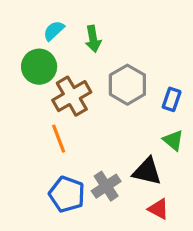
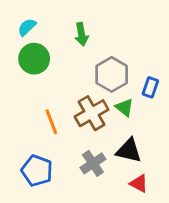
cyan semicircle: (54, 31) -> (27, 27), moved
brown cross: (72, 96) -> (92, 113), moved
green triangle: (173, 140) -> (125, 107), moved
blue pentagon: (67, 194) -> (37, 171), moved

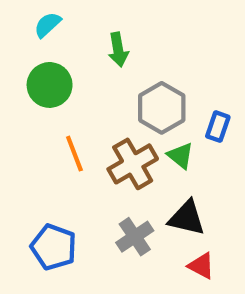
cyan semicircle: (27, 27) -> (47, 25), moved
orange line: (51, 122) -> (74, 154), moved

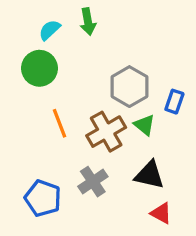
cyan semicircle: (47, 25) -> (49, 30), moved
green arrow: (118, 50) -> (88, 22), moved
gray cross: (135, 237) -> (93, 182), moved

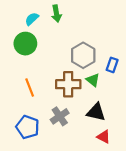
orange line: (59, 123) -> (30, 87), moved
brown cross: (106, 132) -> (68, 84), turned 30

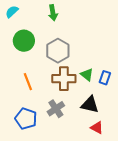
cyan semicircle: (32, 19) -> (12, 12), moved
gray hexagon: (83, 55) -> (58, 51), moved
blue rectangle: (112, 65) -> (105, 78), moved

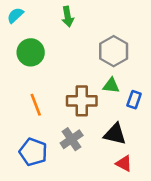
gray hexagon: (58, 51) -> (114, 51), moved
green triangle: (87, 75) -> (111, 86), moved, turned -32

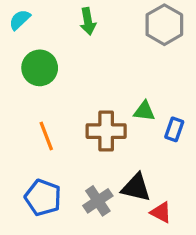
gray hexagon: (114, 51) -> (164, 25), moved
black triangle: (115, 134) -> (136, 188), moved
gray cross: (72, 139) -> (98, 201), moved

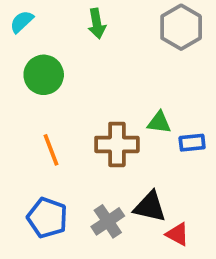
blue rectangle: (174, 129) -> (192, 143), turned 65

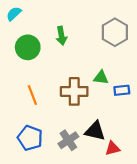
green arrow: (97, 24) -> (61, 36), moved
gray hexagon: (181, 27) -> (115, 32), moved
red triangle: (177, 234) -> (113, 148), turned -42

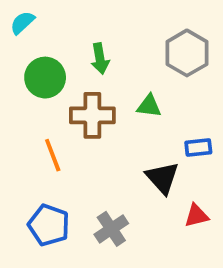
green triangle: (101, 78) -> (149, 106), moved
brown cross: (74, 91) -> (92, 115), moved
black triangle: (95, 131) -> (162, 178), moved, turned 35
red triangle: (113, 148) -> (196, 216), moved

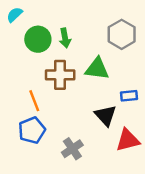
green circle: (45, 78) -> (38, 39), moved
green triangle: (149, 106) -> (97, 69), size x1.5
red triangle: (196, 216) -> (128, 140), size x1.5
blue pentagon: (49, 225) -> (32, 130), moved, turned 30

